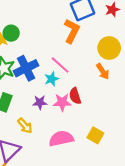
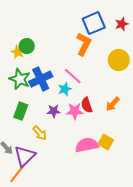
orange arrow: (103, 71) -> (113, 104), moved, turned 77
pink semicircle: (61, 139) -> (87, 145), moved

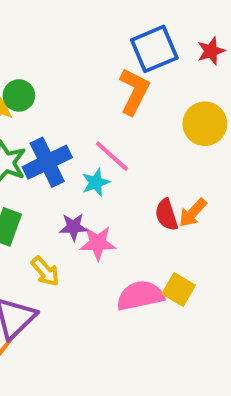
red semicircle: (87, 105) -> (166, 215), moved
pink star: (75, 111) -> (98, 243), moved

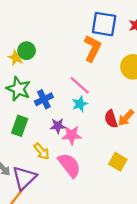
blue square: (154, 49) -> (104, 24), turned 32
blue cross: (47, 162) -> (44, 99), moved, size x0.7
cyan star: (96, 182) -> (80, 104), moved
pink semicircle: (140, 296) -> (69, 165), moved, turned 64

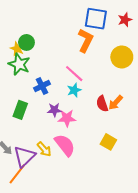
green star: (18, 89) -> (19, 64), moved
yellow arrow: (42, 151) -> (44, 149), moved

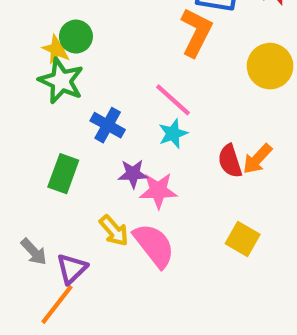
blue cross: (42, 86) -> (108, 125), turned -35
yellow arrow: (44, 149) -> (114, 231), moved
purple triangle: (24, 156) -> (72, 269), size x0.7

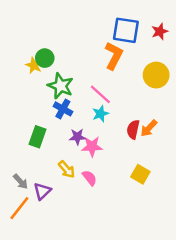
green star: (61, 81) -> (60, 86), moved
red semicircle: (230, 161) -> (133, 129), turned 30
pink semicircle: (154, 245) -> (90, 178), size x0.6
orange line: (57, 304) -> (19, 208), moved

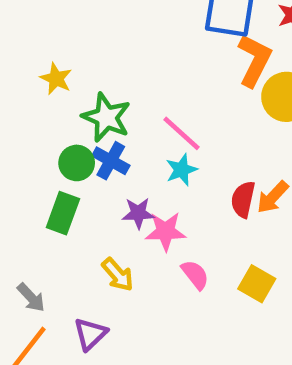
orange L-shape: (114, 56) -> (254, 60), moved
green circle: (45, 58) -> (77, 163), moved
pink semicircle: (90, 178) -> (195, 275), moved
purple triangle: (42, 191) -> (90, 334), moved

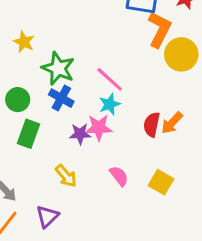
green circle: (77, 163) -> (18, 100), moved
pink star: (166, 231) -> (99, 128), moved

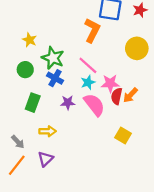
orange L-shape: (159, 29) -> (92, 30), moved
green circle: (18, 100) -> (25, 70), moved
pink star: (99, 128) -> (110, 83), moved
yellow arrow: (66, 176) -> (48, 131), moved, turned -49
pink semicircle: (119, 176) -> (94, 105), moved, size x1.6

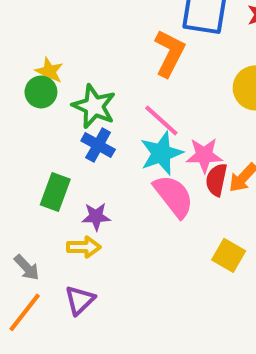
green circle: (25, 70) -> (41, 92), moved
cyan star: (88, 82) -> (161, 153), size x1.5
purple star: (68, 103) -> (96, 216), moved

